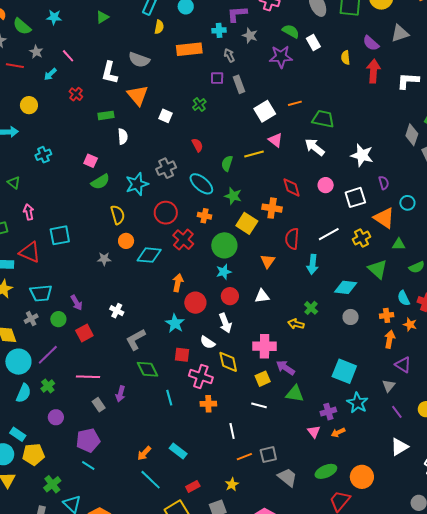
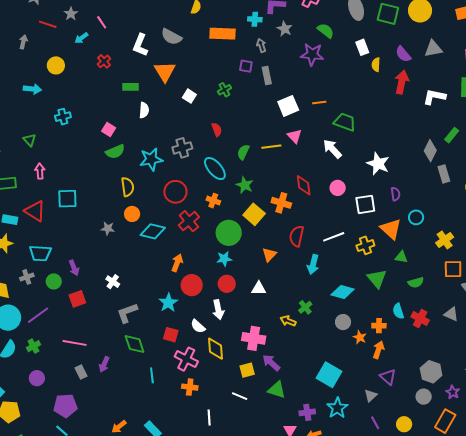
white rectangle: (313, 42) -> (362, 47), moved
orange star: (410, 325) -> (360, 337), moved

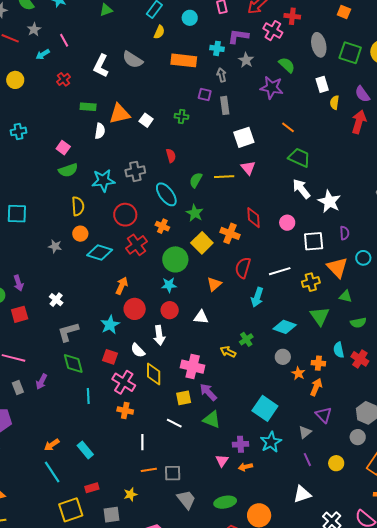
orange triangle: (165, 72) -> (120, 114), moved, turned 45
green cross: (224, 90) -> (182, 116), turned 32
orange line: (319, 103) -> (288, 127), moved, turned 40
white arrow: (332, 149) -> (301, 189), moved

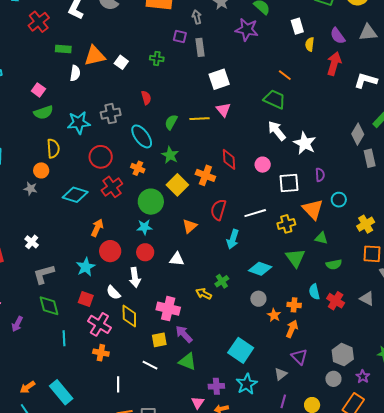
red cross: (63, 79) -> (39, 22), size x1.5
orange line: (288, 127) -> (285, 75), moved
orange circle: (80, 234) -> (41, 170), moved
cyan rectangle: (85, 450) -> (61, 392), size x1.4
purple line: (307, 460) -> (283, 401), turned 40

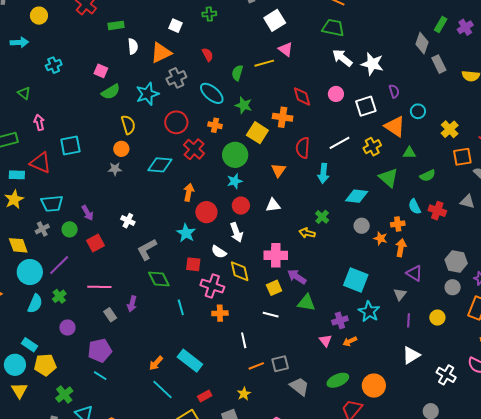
orange triangle: (95, 56) -> (161, 53), moved

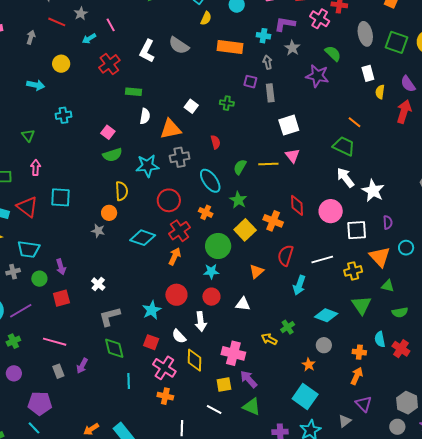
pink circle: (336, 94) -> (331, 211), size x1.5
orange arrow: (189, 192) -> (175, 256), moved
orange star: (380, 238) -> (309, 365), moved

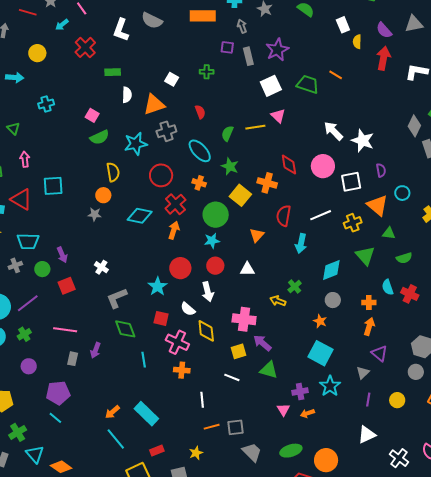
purple star: (317, 76) -> (277, 50), moved, turned -30
green trapezoid: (344, 146) -> (308, 84), moved
cyan diamond: (326, 315) -> (331, 270), turned -35
gray rectangle: (58, 371) -> (73, 359), turned 40

